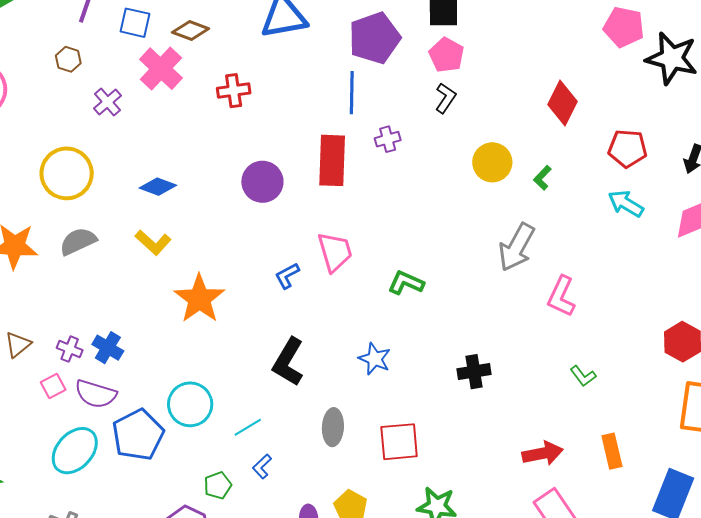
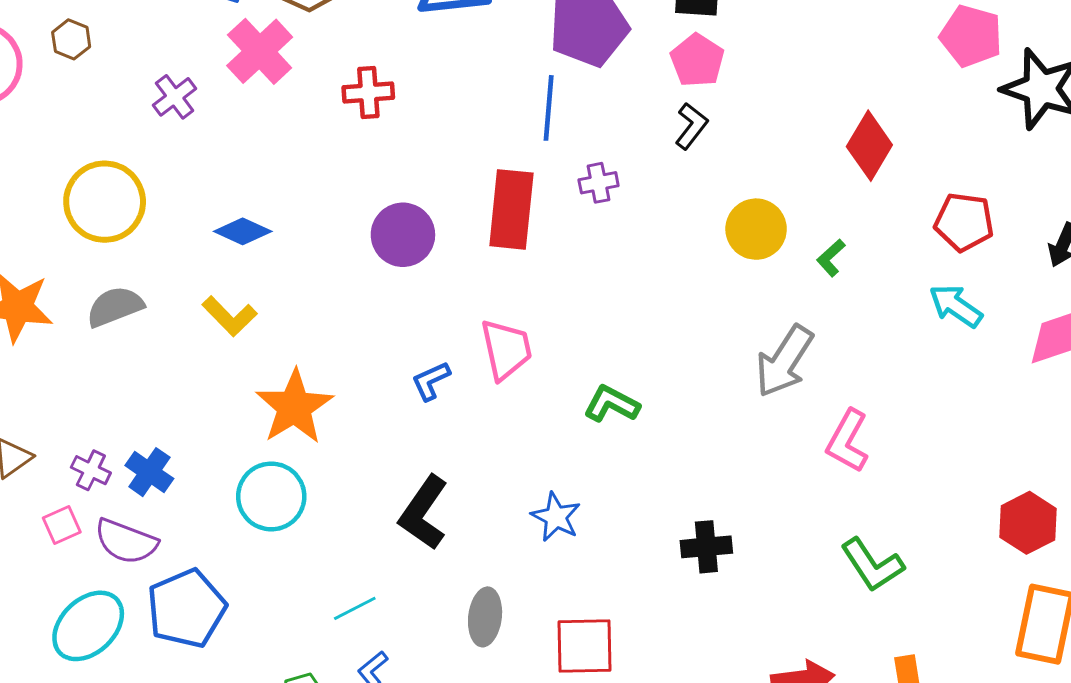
brown hexagon: (68, 59) -> (71, 39), moved
green L-shape: (583, 376) -> (872, 565), size x1.6
cyan circle: (190, 404) -> (271, 496), moved

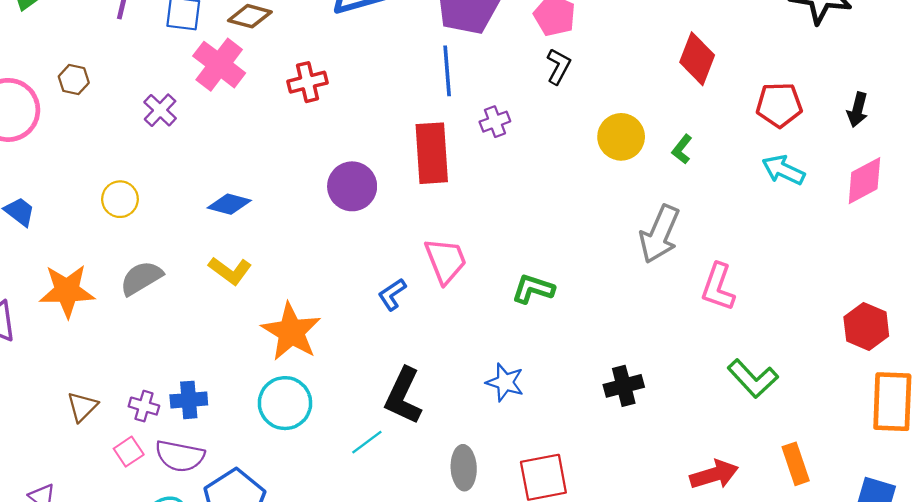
yellow circle: (105, 202) -> (120, 199), size x0.6
blue cross: (149, 472) -> (189, 400), turned -30
cyan line: (355, 608) -> (367, 442), moved

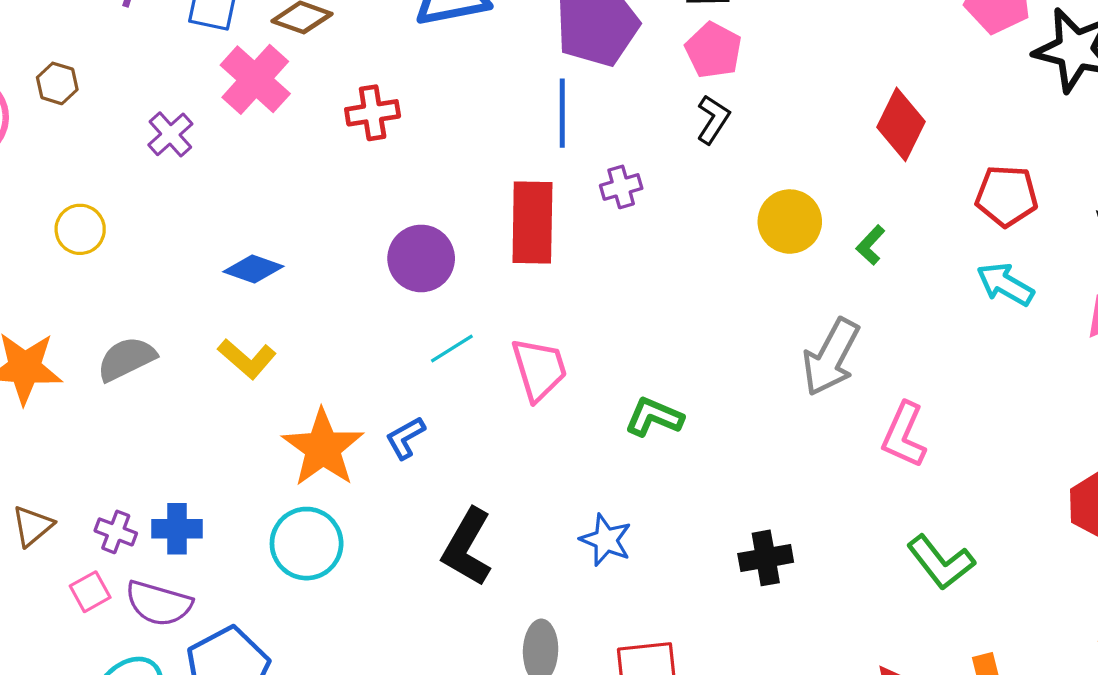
yellow circle: (120, 199) -> (80, 229), moved
blue L-shape: (392, 294) -> (405, 438), moved
cyan line: (367, 442) -> (452, 349), moved

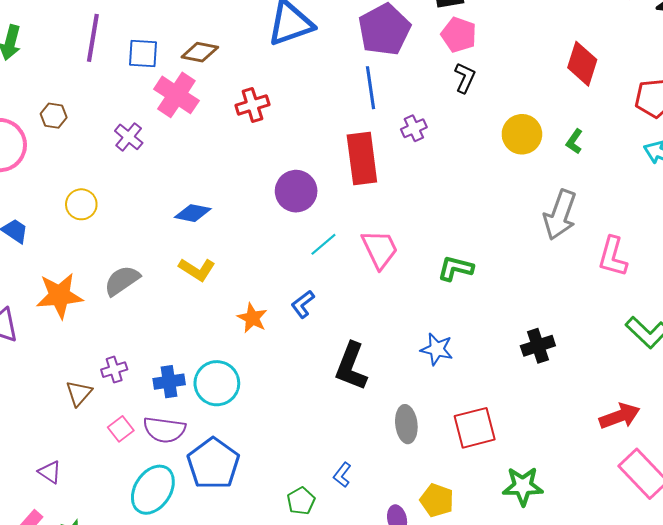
orange star: (323, 448) -> (252, 318), size x0.6
purple cross: (116, 532) -> (114, 370), moved, turned -30
cyan circle: (307, 544) -> (217, 383), moved

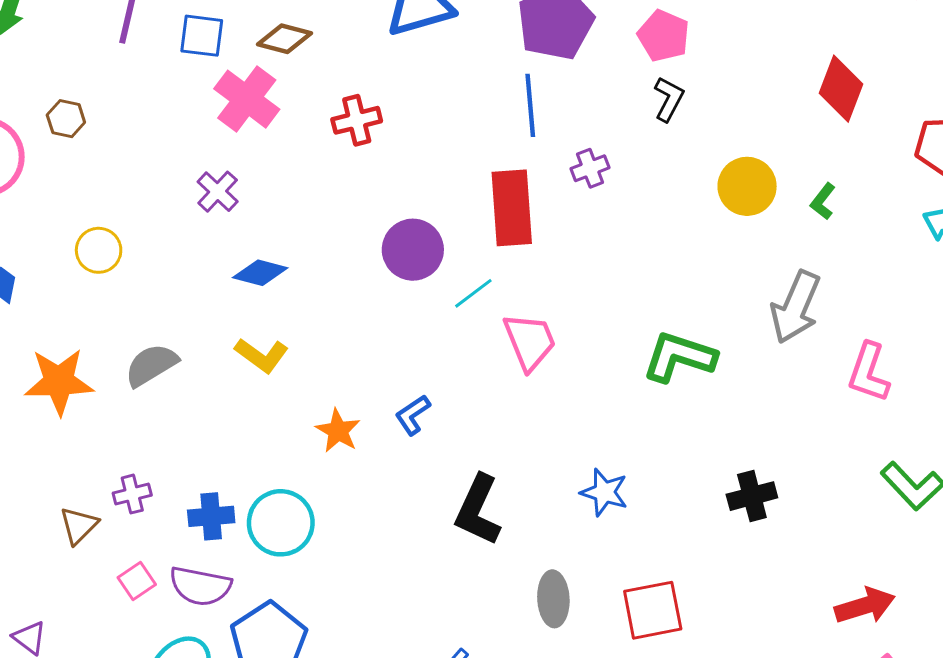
purple cross: (129, 137) -> (218, 192), moved
cyan line: (323, 244) -> (473, 293), moved
green L-shape: (456, 268) -> (679, 357), moved, size x1.4

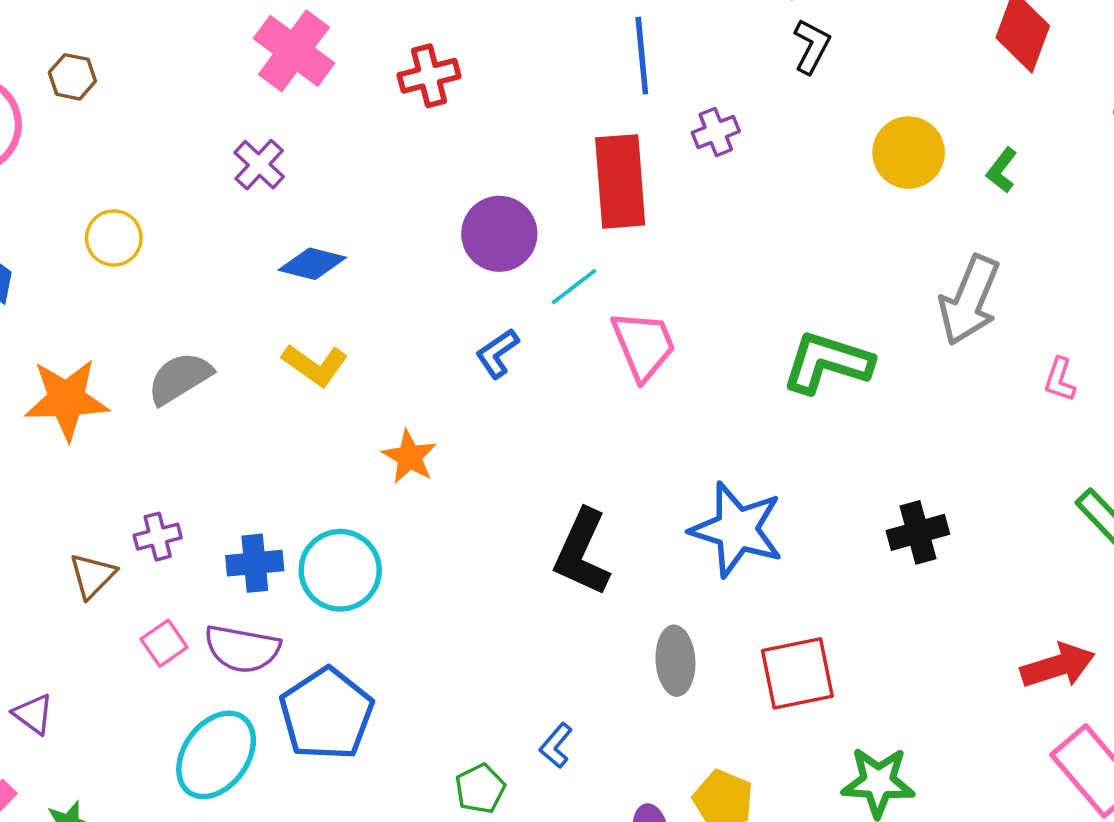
pink L-shape: (869, 372) -> (1060, 380), size x0.6
blue L-shape: (413, 415) -> (497, 353), moved
blue star: (604, 492) -> (737, 529), size x1.6

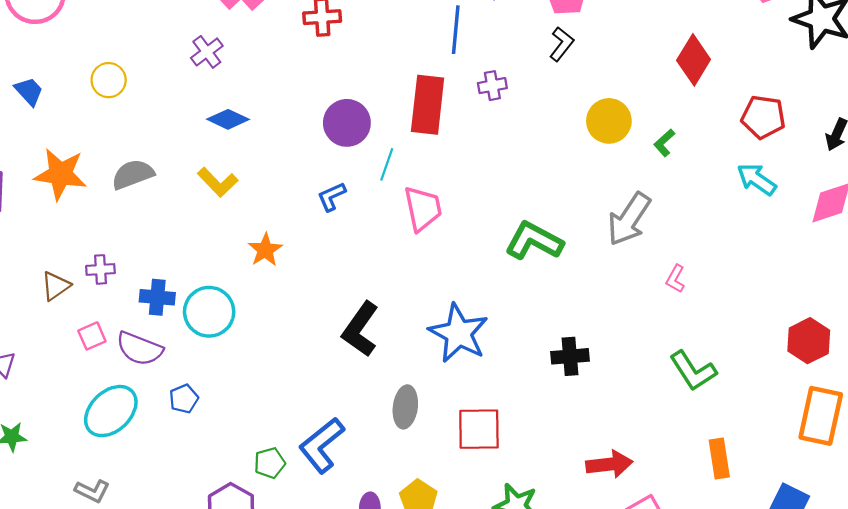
cyan line: (574, 287) -> (387, 164), turned -44
red arrow: (1058, 666) -> (609, 464), moved
blue pentagon: (327, 714) -> (184, 399), size x0.5
blue L-shape: (556, 746) -> (322, 445), size x2.0

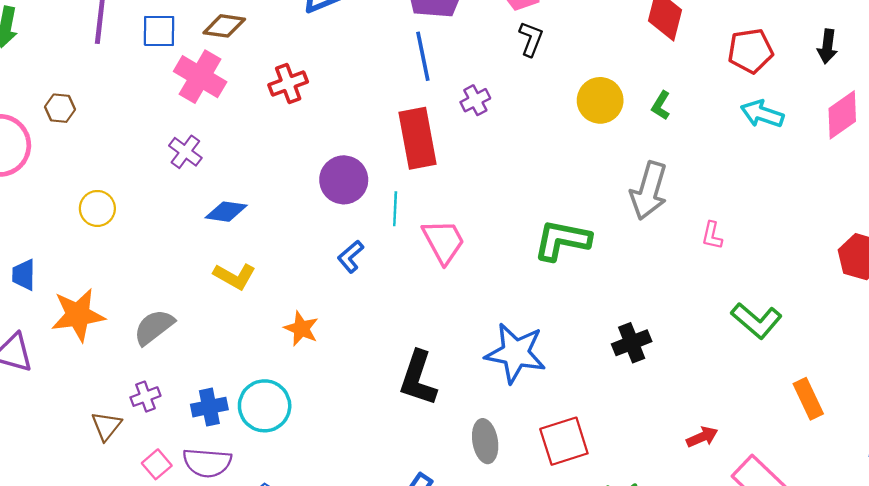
blue trapezoid: (29, 91) -> (24, 275), moved, turned -120
gray semicircle: (133, 174) -> (154, 327), moved
red arrow: (609, 464) -> (702, 437), size x0.7

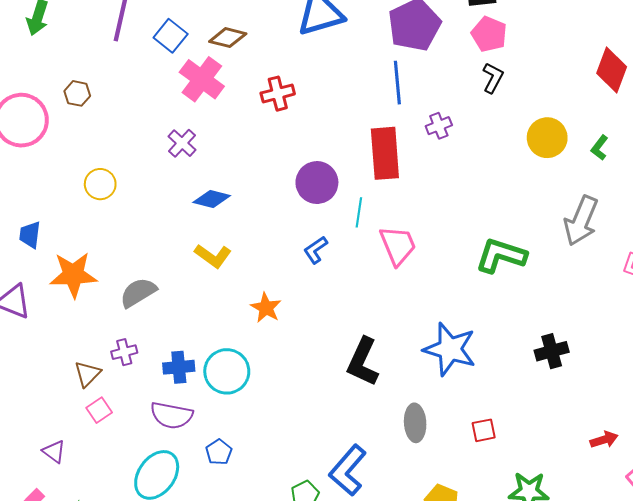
blue square: (159, 31) -> (171, 36), turned 32
red square: (564, 441) -> (484, 430), size x0.6
pink square: (157, 464) -> (99, 410), moved

